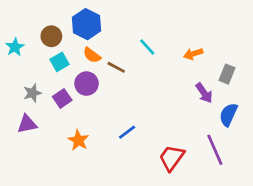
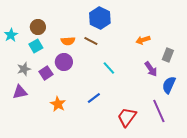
blue hexagon: (86, 24) -> (100, 18), moved
cyan line: (147, 47) -> (109, 68), moved
orange semicircle: (92, 55) -> (68, 41), turned -40
cyan square: (59, 62) -> (36, 46), moved
brown line: (116, 67) -> (91, 41), moved

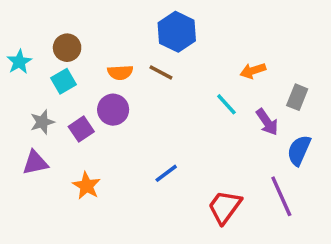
cyan line: (109, 68) -> (226, 104), moved
orange star: (58, 104) -> (87, 186), moved

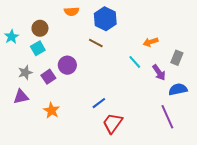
orange semicircle: (120, 72) -> (72, 11), moved
blue semicircle: (299, 150) -> (178, 89), turned 54
red trapezoid: (225, 207) -> (113, 123), moved

